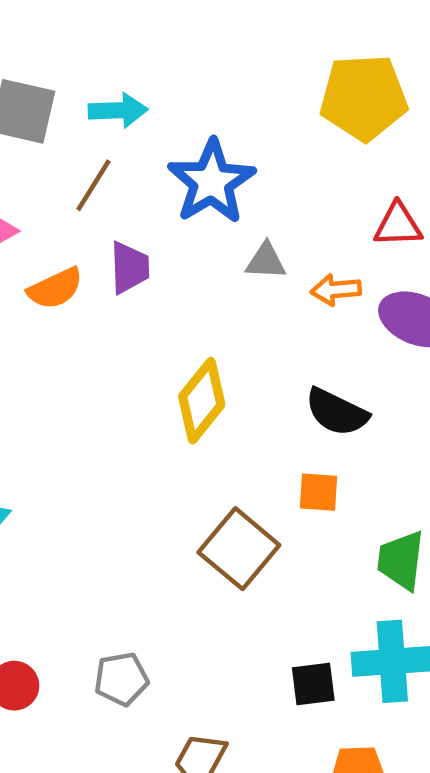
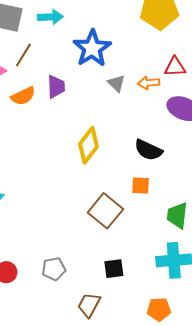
brown line: (93, 185) -> (23, 55), moved
gray triangle: (266, 261) -> (116, 83), turned 42
orange arrow: (336, 290) -> (149, 83), moved
black square: (313, 684) -> (114, 269), moved

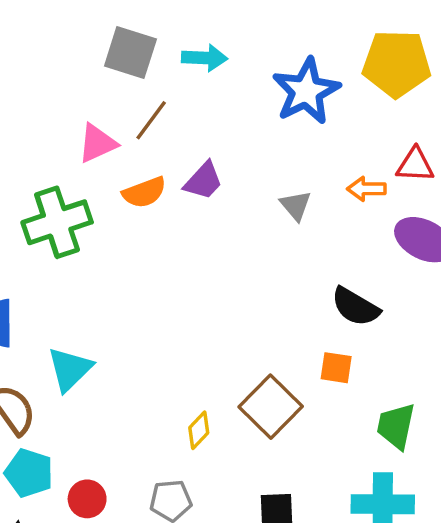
blue star: (92, 48) -> (306, 91), moved
gray triangle: (116, 83) -> (296, 205), moved
purple trapezoid: (56, 87) -> (203, 181), turned 40
yellow diamond: (89, 145) -> (199, 430), moved, size x0.6

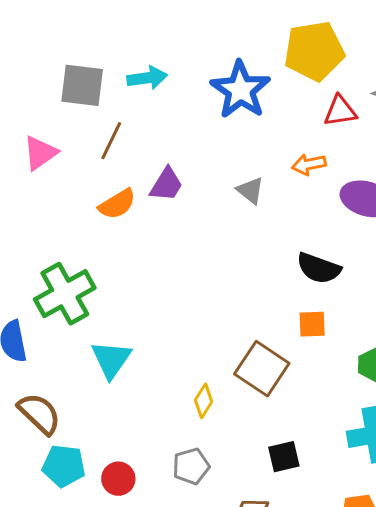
pink triangle: (97, 143) -> (40, 153), moved
red triangle: (415, 165) -> (340, 111), moved
green cross: (57, 222) -> (65, 294), moved
cyan triangle: (70, 369) -> (111, 359), moved

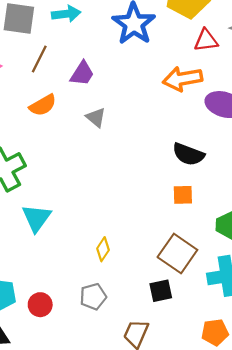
orange arrow: (309, 164) -> (182, 79), size x1.6
purple trapezoid: (166, 184) -> (82, 73), moved
gray triangle: (250, 190) -> (96, 117), moved
brown square: (262, 369) -> (177, 253), moved

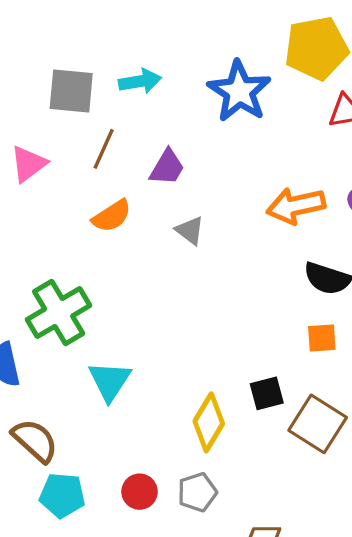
orange arrow: (182, 79) -> (296, 206), moved
yellow diamond: (103, 249) -> (209, 422), size x1.6
black square: (161, 291) -> (267, 393), moved
red circle: (40, 305) -> (140, 492), moved

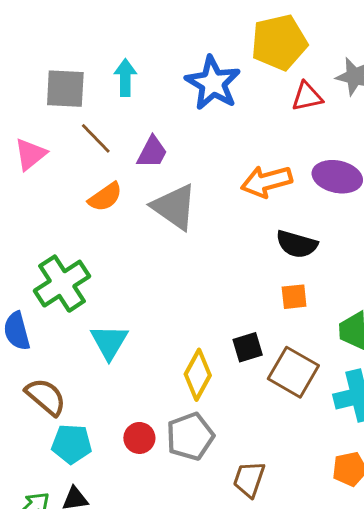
cyan arrow: (140, 81) -> (125, 78), turned -78
brown line: (104, 149) -> (96, 138), turned -66
gray triangle: (190, 230) -> (174, 207), size x1.8
gray pentagon: (197, 492) -> (190, 436), size x1.4

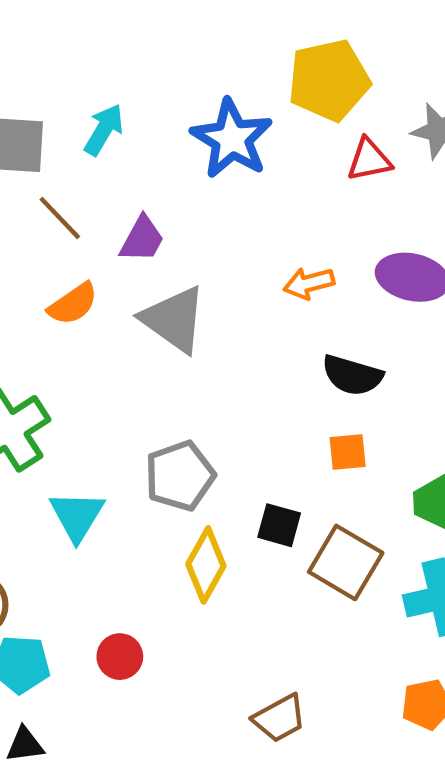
cyan arrow: (125, 78) -> (104, 130), turned 30
orange arrow: (267, 181) -> (309, 283), size x0.7
black square: (248, 347) -> (279, 525), turned 32
gray pentagon: (190, 436) -> (180, 476), moved
brown trapezoid: (249, 479) -> (279, 718), turned -138

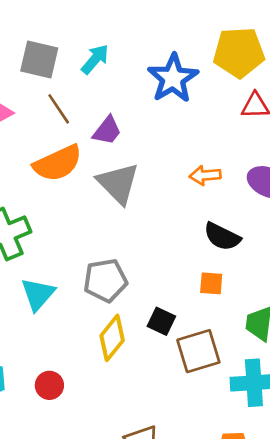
orange semicircle: (73, 304) -> (58, 163), size x1.5
brown square: (346, 562) -> (198, 351), turned 33

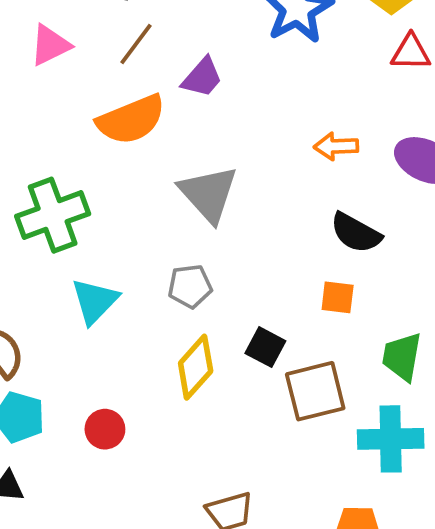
brown line: (59, 109) -> (136, 44), turned 68
gray triangle: (118, 183) -> (208, 194), moved
gray pentagon: (105, 280) -> (190, 286), size x0.7

